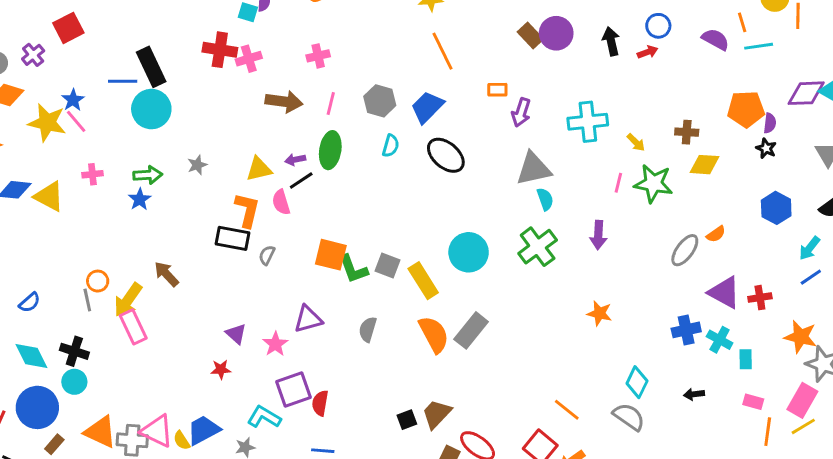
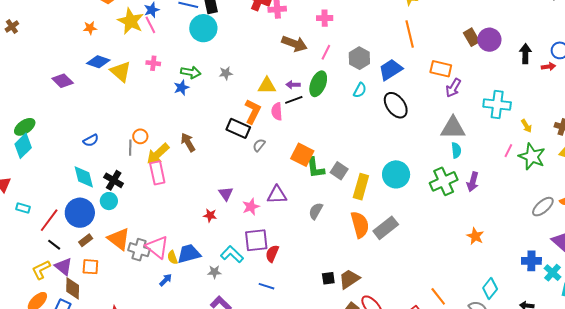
orange rectangle: (497, 90) -> (441, 69), size x1.5
purple arrow: (598, 235) -> (473, 182), moved
yellow rectangle: (423, 281) -> (361, 187), turned 35

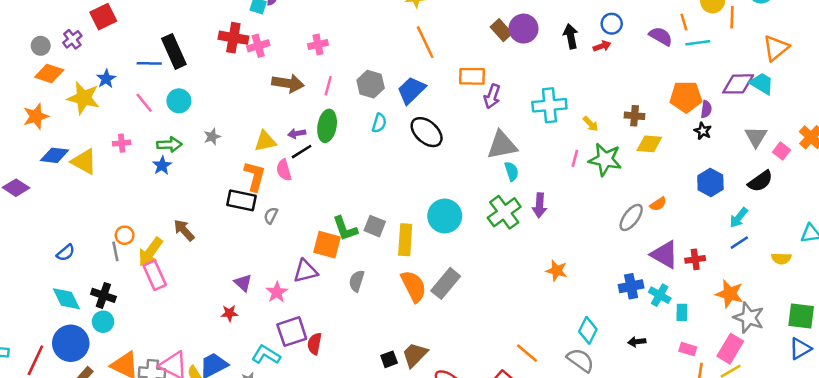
pink line: (150, 25) -> (144, 103), moved
orange star: (90, 28) -> (36, 116), size x1.5
cyan circle: (203, 28) -> (179, 101), moved, size x0.7
orange square: (302, 155) -> (327, 245), moved

